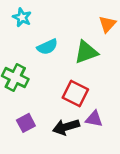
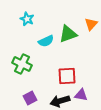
green triangle: (86, 52) -> (68, 34), moved
red square: (75, 94) -> (67, 76), turned -30

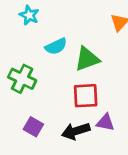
green triangle: (68, 34) -> (87, 59), moved
purple square: (30, 98) -> (33, 127), turned -32

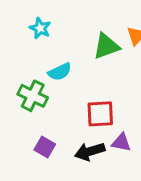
cyan semicircle: (56, 46) -> (60, 72), moved
green triangle: (87, 59) -> (106, 46), moved

